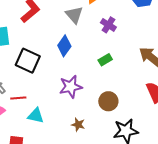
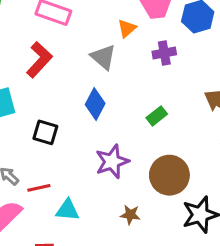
purple cross: (108, 25) -> (164, 53), moved, turned -35
black square: (28, 61) -> (45, 132), size x0.7
brown circle: (108, 101) -> (169, 175), size x1.4

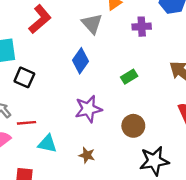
black square: (45, 132) -> (24, 77), moved
brown circle: (169, 175) -> (133, 126), size x0.7
brown star: (130, 215) -> (87, 155), moved

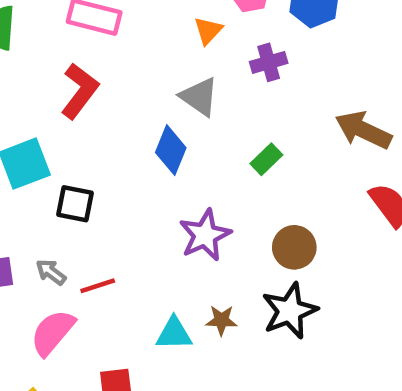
gray triangle: (92, 24) -> (199, 97), moved
cyan triangle: (47, 144) -> (174, 334), moved
black star: (154, 161) -> (290, 311), moved

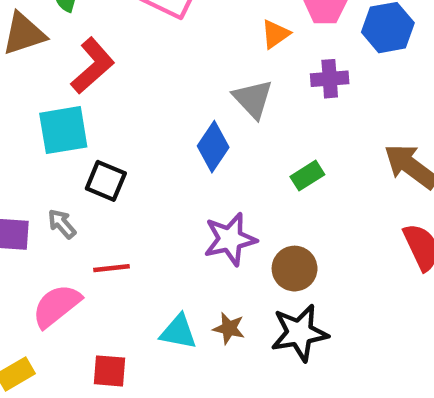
red L-shape: (80, 91) -> (93, 66), moved
brown circle: (294, 247) -> (295, 269), moved
gray arrow: (51, 272) -> (62, 224), moved

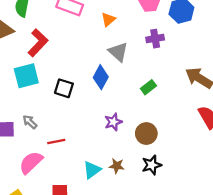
orange triangle: (275, 34) -> (108, 19), moved
black square: (106, 181) -> (64, 88), moved
purple star: (230, 239) -> (113, 122), size x0.7
cyan triangle: (178, 332) -> (92, 170), turned -42
black star: (300, 333) -> (152, 165), size x0.7

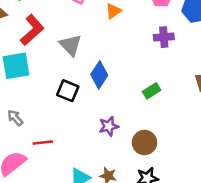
gray triangle: (118, 52) -> (71, 45), moved
black square: (64, 88) -> (68, 91), moved

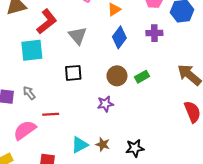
blue diamond: (99, 75) -> (119, 37), moved
black square: (68, 91) -> (73, 73), turned -30
brown circle: (144, 143) -> (117, 76), moved

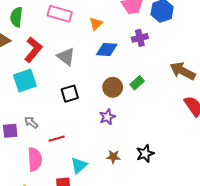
blue diamond: (119, 37) -> (107, 49), turned 70
pink semicircle: (25, 130) -> (35, 159), turned 135
cyan triangle: (80, 145) -> (79, 165), moved

